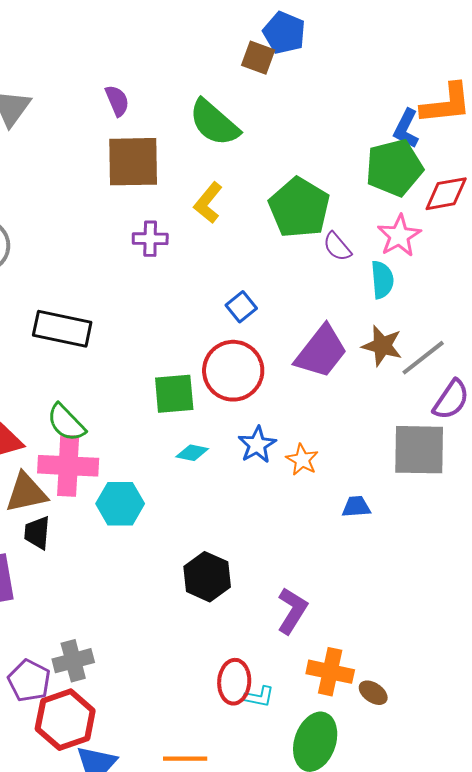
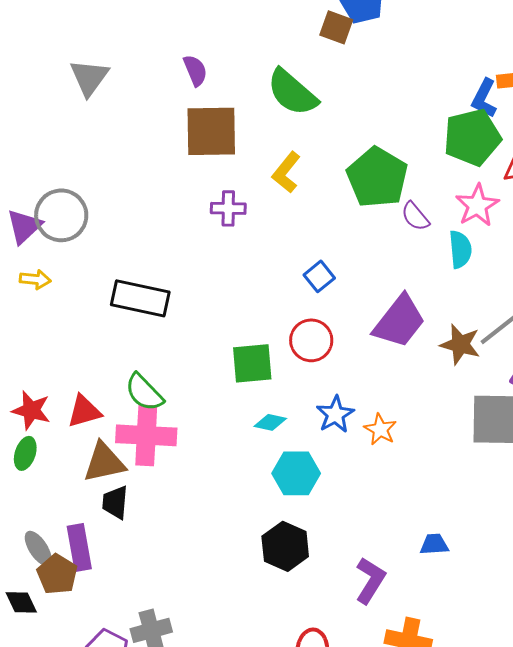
brown star: (382, 346) -> (460, 344), moved
red circle: (233, 371) -> (311, 340), size x0.7
cyan hexagon: (120, 504) -> (296, 473), moved
blue trapezoid: (356, 507) -> (434, 544), moved

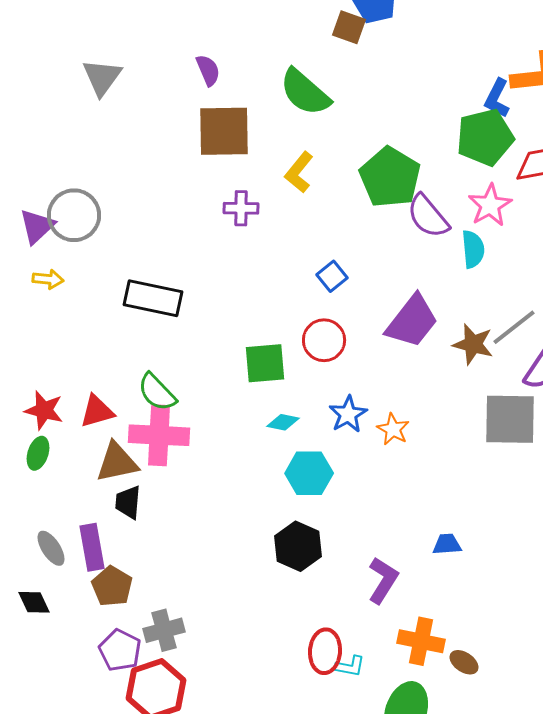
purple semicircle: (415, 216) -> (428, 216), size x1.5
brown pentagon: (57, 574) -> (112, 586), moved

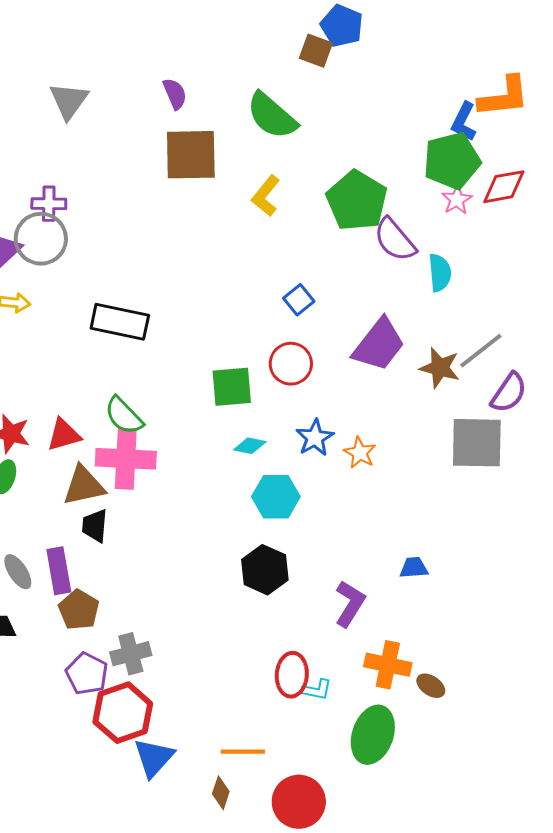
pink star: (490, 205) -> (457, 200), moved, size x0.7
purple cross: (241, 208) -> (49, 204), moved

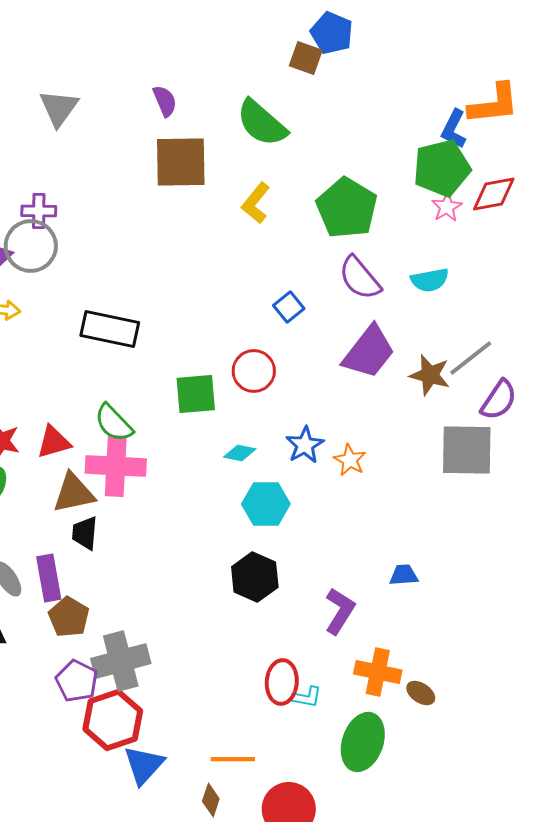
purple semicircle: (395, 240) -> (360, 278), moved
cyan semicircle: (440, 273) -> (430, 280), turned 84
red circle: (291, 364) -> (254, 371), moved
green square: (232, 387) -> (196, 394), moved
gray cross: (131, 654) -> (121, 661), size x1.4

